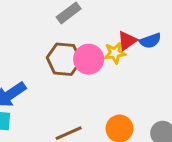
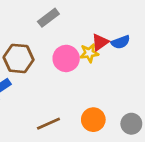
brown hexagon: (64, 59) -> (19, 58), moved

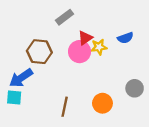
red triangle: (100, 42) -> (85, 38), moved
brown line: (48, 124) -> (65, 107), turned -54
gray circle: (131, 124) -> (135, 88), moved

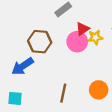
cyan square: (14, 97) -> (15, 98), moved

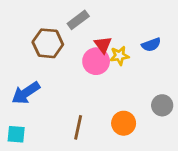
red triangle: (83, 29) -> (103, 45), turned -32
brown hexagon: (40, 42) -> (48, 43), moved

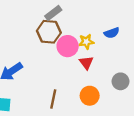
brown hexagon: (48, 43) -> (49, 32), moved
red triangle: (103, 45) -> (86, 63), moved

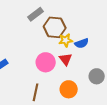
brown hexagon: (49, 32) -> (55, 27), moved
blue semicircle: (112, 33) -> (82, 43), moved
pink circle: (68, 46) -> (46, 62), moved

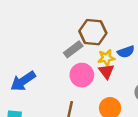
gray rectangle: (36, 14) -> (73, 49), moved
yellow star: (66, 40) -> (106, 58), moved

